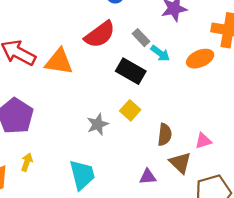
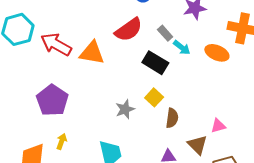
orange ellipse: (200, 59) -> (217, 53), turned 45
brown semicircle: (165, 135) -> (172, 118), moved

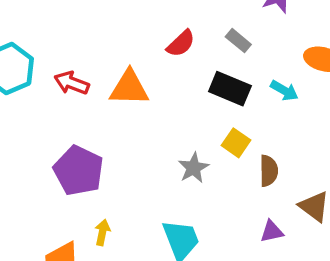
red semicircle: (129, 30) -> (181, 44), size x0.7
red arrow: (56, 44) -> (72, 83), size x0.7
cyan arrow: (182, 48) -> (284, 91), moved

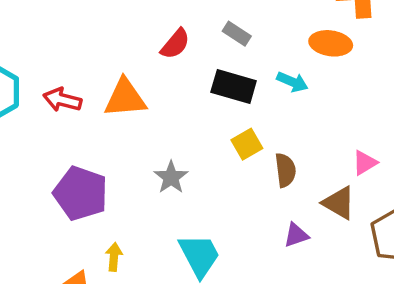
yellow square: (236, 143) -> (247, 144), turned 32
gray star: (194, 168) -> (171, 177), moved

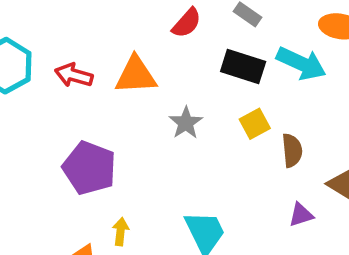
cyan arrow: (292, 82) -> (301, 63), size x1.6
gray star: (171, 177) -> (186, 123), moved

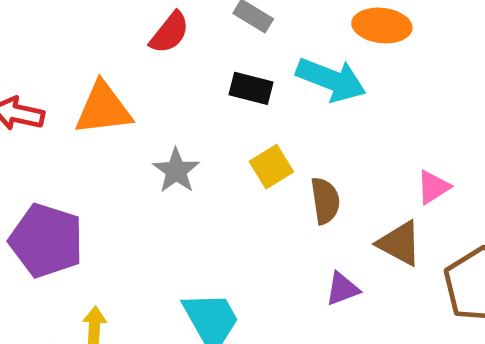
black rectangle: (243, 66) -> (251, 88), size x0.7

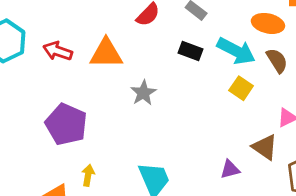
yellow square: (271, 167) -> (241, 88), moved, turned -30
brown semicircle: (325, 201) -> (277, 60), moved, turned -30

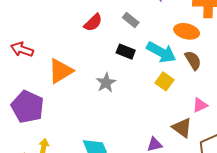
orange triangle: (106, 53) -> (61, 71), moved, turned -32
gray star: (143, 93) -> (106, 83), moved

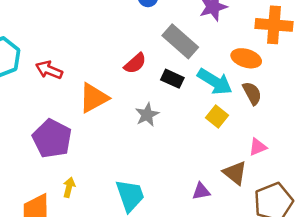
gray rectangle: (131, 20) -> (180, 41), size x1.8
red semicircle: (93, 23) -> (135, 63), moved

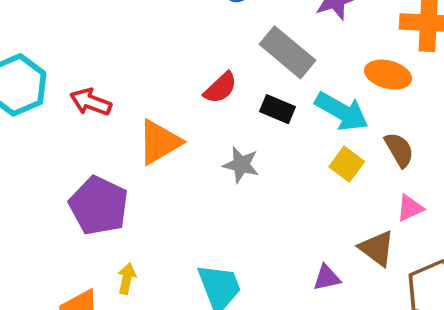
brown semicircle: (252, 93) -> (399, 150), moved
gray star: (147, 115) -> (241, 165), turned -30

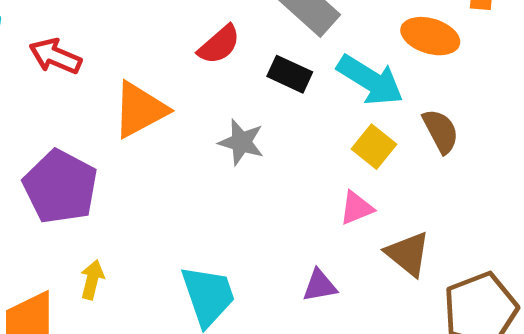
pink triangle: (410, 208) -> (356, 208), moved
purple triangle: (327, 278) -> (320, 286), moved

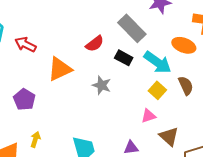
purple pentagon: (60, 187) -> (24, 99), size x0.7

